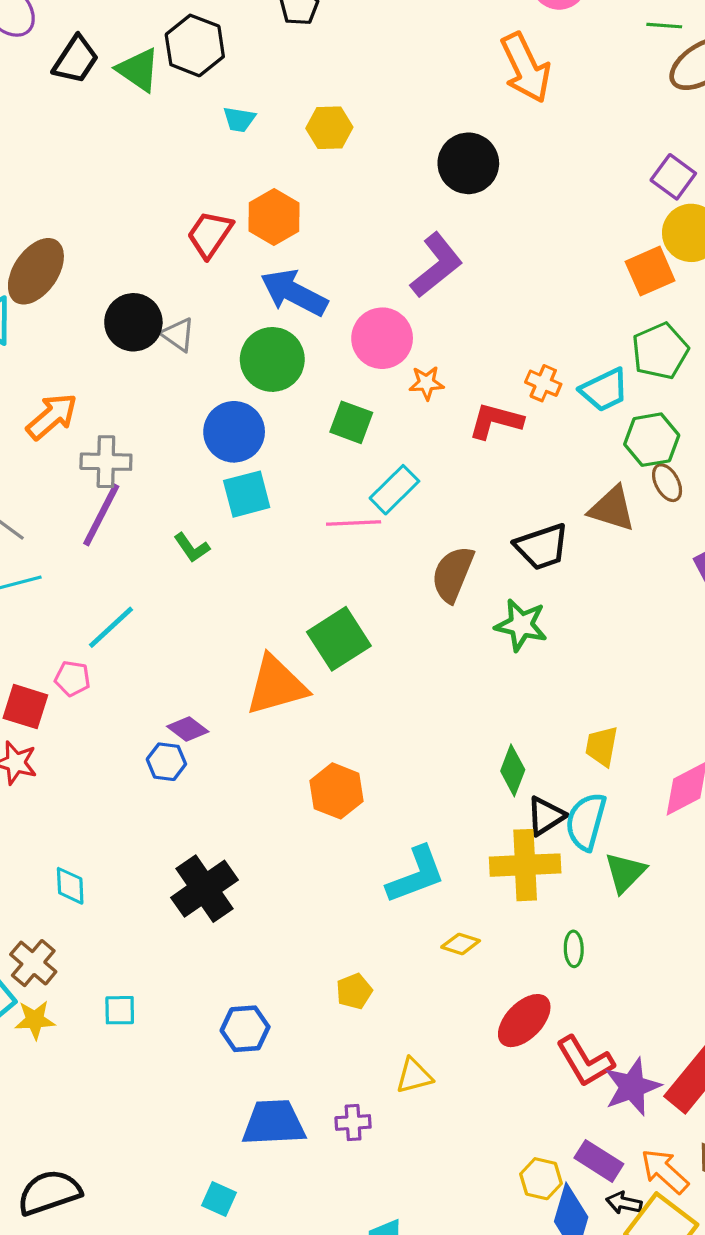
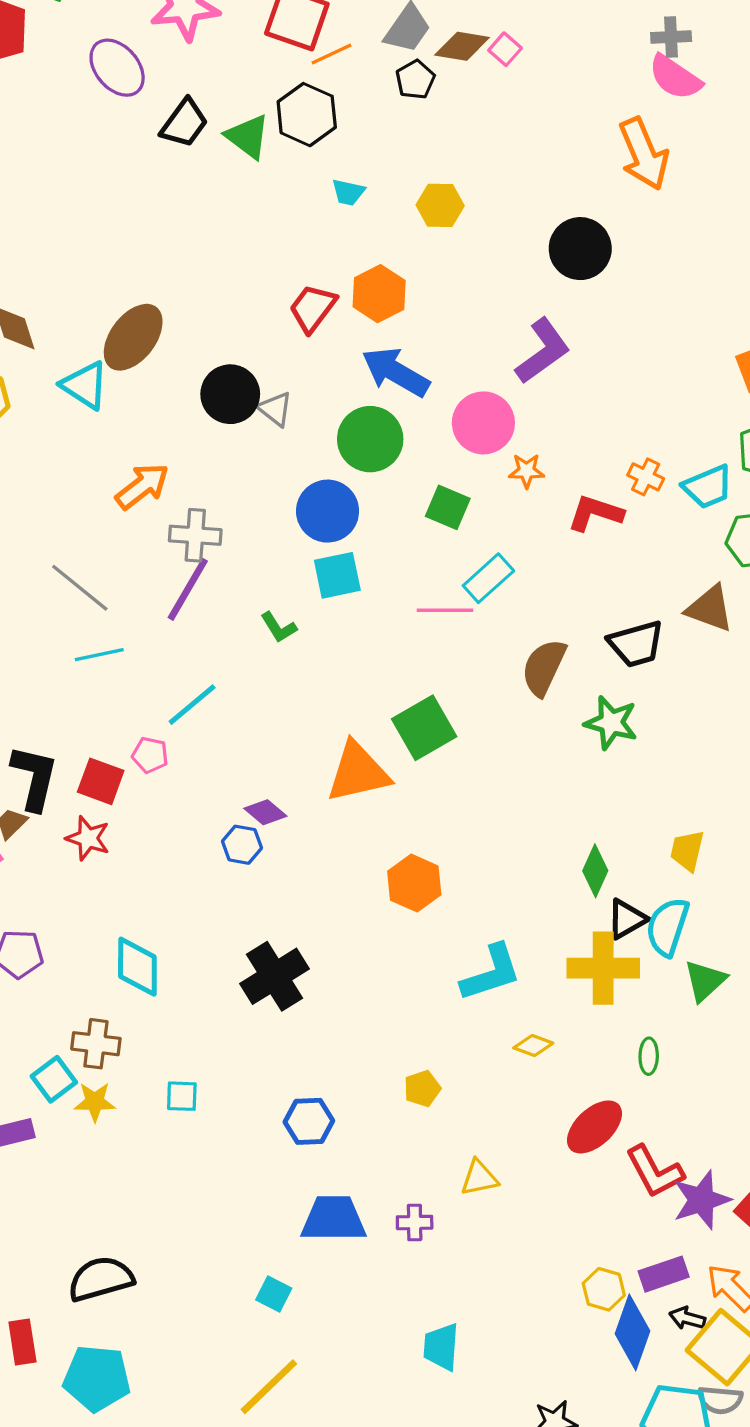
cyan diamond: (70, 886) -> (137, 967), size x1.5
brown cross: (33, 963) -> (96, 1044), turned -36
purple rectangle: (599, 1161) -> (664, 1274), turned -54

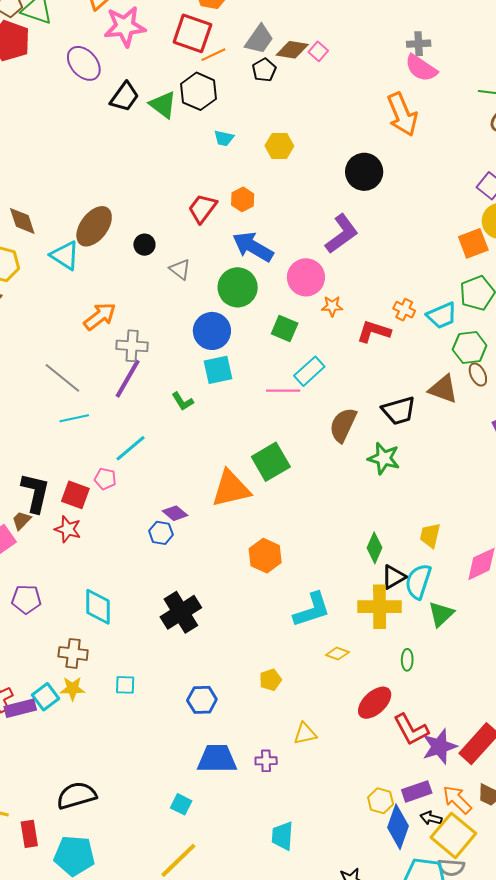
orange hexagon: (379, 294) -> (243, 199), size x0.7
black circle: (230, 394) -> (144, 245), moved, size x0.6
cyan square: (54, 1079) -> (45, 697), moved

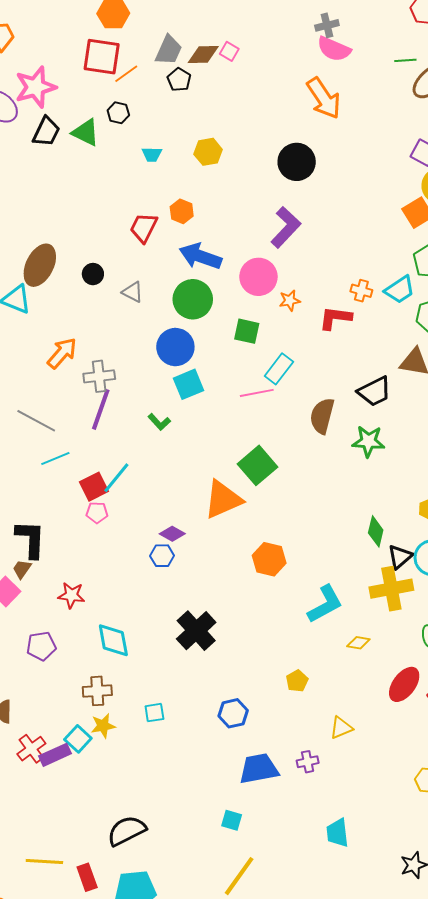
pink star: (125, 26) -> (36, 87), moved
black hexagon: (199, 91) -> (118, 113), size x0.6
red square: (75, 495) -> (94, 487), moved, turned -36
red star: (68, 529) -> (71, 595), moved

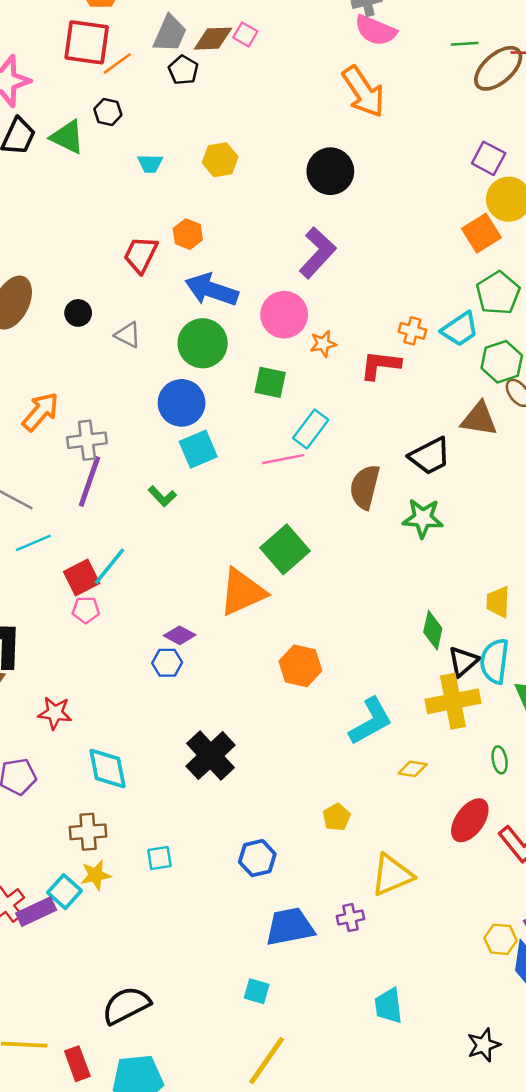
yellow triangle: (341, 728) -> (392, 875), size x1.5

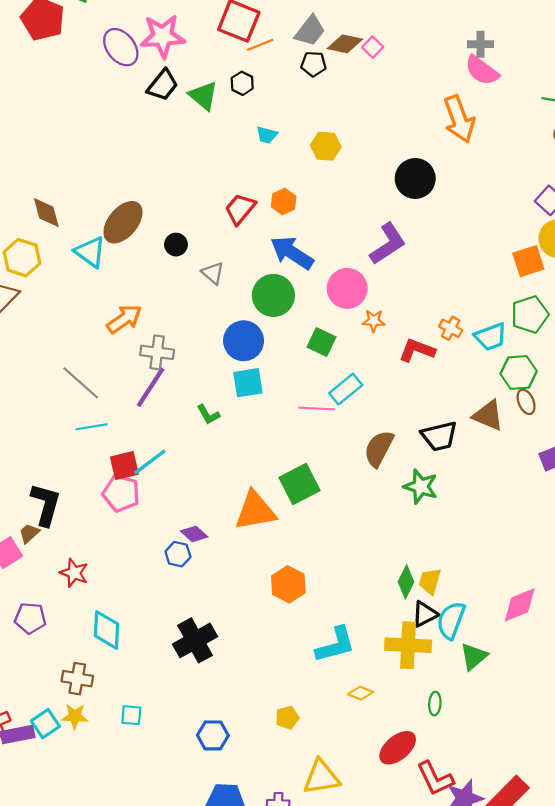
black pentagon: (183, 70) -> (314, 64), turned 30
yellow trapezoid: (498, 602) -> (430, 581), moved
pink pentagon: (86, 610) -> (121, 493), size x1.6

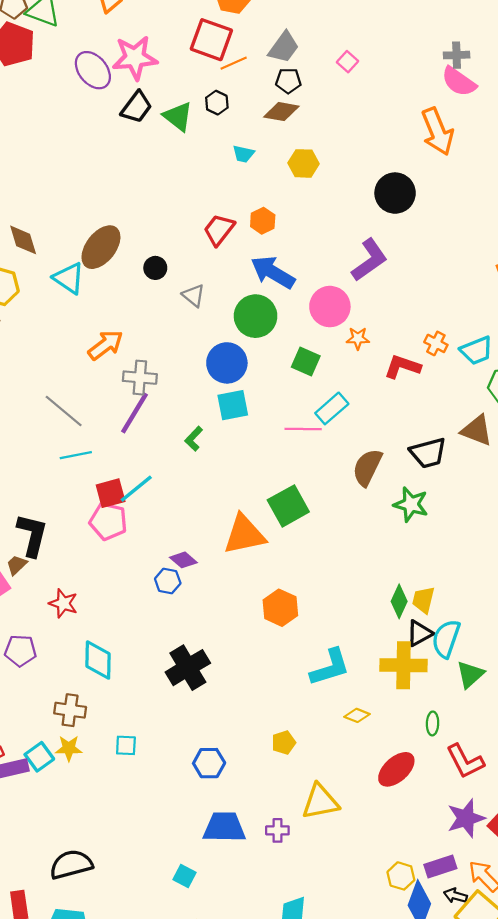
brown diamond: (345, 44) -> (281, 112), moved
green L-shape: (208, 415) -> (194, 439), turned 75
red L-shape: (435, 779) -> (465, 761), moved

